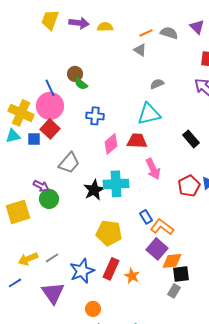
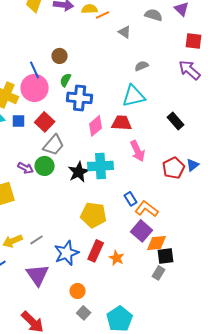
orange line: (146, 33) -> (103, 15), moved
green semicircle: (81, 84) -> (66, 80), moved, turned 80
blue cross: (95, 116) -> (80, 98), size x1.4
red square: (50, 129) -> (45, 122), moved
green circle: (49, 199) -> (45, 166), moved

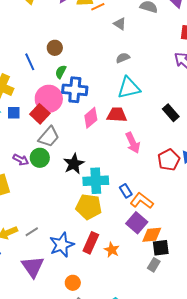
gray semicircle: (142, 66) -> (123, 58), moved
pink circle: (35, 88) -> (49, 99), moved
cyan cross: (101, 166) -> (96, 181), moved

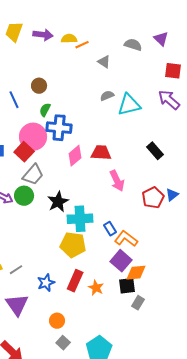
cyan triangle: (129, 88) -> (129, 105), moved
blue star: (62, 245) -> (46, 283), size x0.7
black square: (161, 248) -> (127, 286), moved

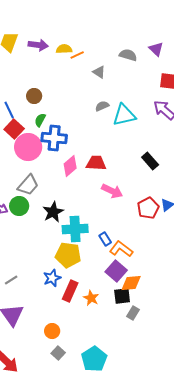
red square: (24, 152) -> (14, 129), moved
pink arrow: (117, 181) -> (112, 191), turned -40
blue star: (46, 283) -> (52, 278), moved

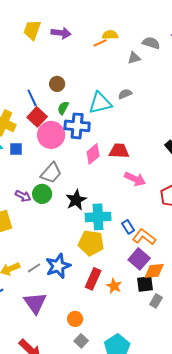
yellow semicircle: (64, 49) -> (110, 35), moved
gray triangle: (99, 72) -> (134, 58), moved, turned -48
cyan triangle: (124, 115) -> (100, 103), moved
blue star: (52, 278) -> (58, 266), moved, size x1.4

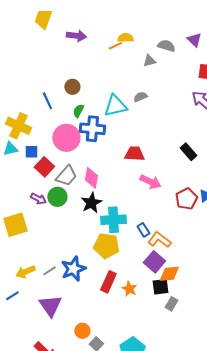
yellow trapezoid: (32, 30) -> (43, 19), moved
red square: (37, 117) -> (44, 167), moved
pink diamond: (93, 154) -> (91, 178), moved, turned -40
orange circle: (75, 319) -> (82, 331), moved

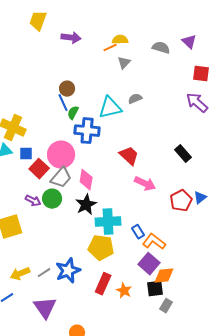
gray triangle: (149, 61) -> (124, 63), moved, turned -32
blue line: (47, 101) -> (63, 103), moved
pink circle: (66, 138) -> (61, 155), moved
red trapezoid: (134, 154) -> (129, 156), turned 40

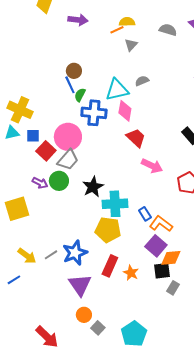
pink diamond: (86, 180) -> (125, 111), moved
yellow arrow: (20, 274) -> (27, 256), turned -120
purple triangle: (45, 308) -> (80, 285), moved

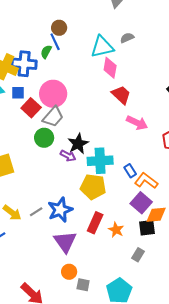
green semicircle: (80, 95) -> (46, 52), moved
blue cross: (94, 113) -> (24, 64), moved
purple arrow: (40, 183) -> (68, 156), moved
gray rectangle: (173, 288) -> (138, 255), moved
gray square: (98, 328) -> (83, 285), turned -32

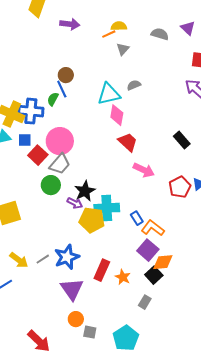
yellow pentagon: (93, 187) -> (92, 220), moved
black square: (147, 228) -> (154, 275), turned -36

